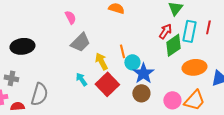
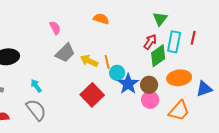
yellow arrow: (101, 61) -> (89, 61), moved, turned -36
cyan arrow: (81, 79) -> (36, 86), moved
brown circle: (141, 93) -> (149, 85), moved
gray semicircle: (39, 94) -> (36, 110), moved, turned -55
pink circle: (172, 100) -> (150, 100), moved

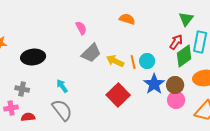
cyan circle: (117, 73) -> (147, 61), moved

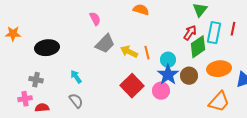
cyan circle: (147, 61) -> (168, 60), moved
pink circle: (176, 100) -> (161, 91), moved
gray semicircle: (62, 110) -> (76, 101), size x0.7

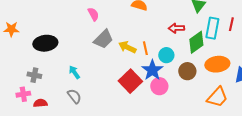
red arrow: (190, 33) -> (176, 28), moved, turned -126
blue star: (168, 75) -> (152, 70), moved

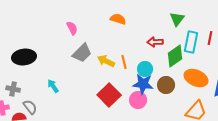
orange ellipse: (217, 64) -> (196, 78), turned 30
blue star: (152, 70) -> (143, 84), moved, turned -30
gray semicircle: (74, 96) -> (30, 107), moved

